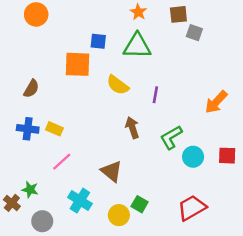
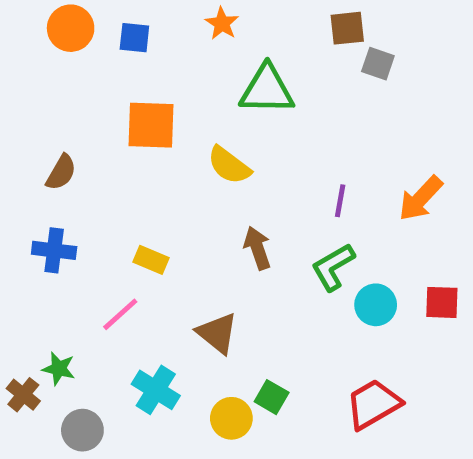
orange star: (138, 12) -> (222, 23), moved
blue square: (98, 41) -> (134, 38), moved
purple line: (155, 95) -> (340, 201), moved
yellow rectangle: (54, 129) -> (151, 260), moved

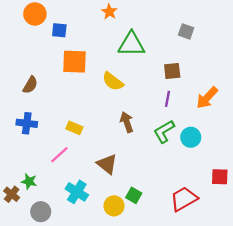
brown square: (347, 28) -> (172, 71), moved
blue square: (134, 38) -> (59, 30), moved
red square: (442, 302) -> (220, 177), moved
cyan circle: (376, 305) -> (191, 137), moved

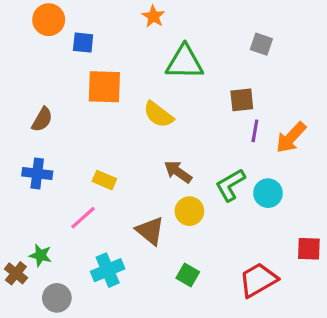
purple line: (167, 99) -> (255, 131), moved
brown arrow: (127, 122) -> (178, 172), turned -36
cyan cross: (77, 192) -> (108, 270), turned 35
yellow circle: (114, 206) -> (189, 211), moved

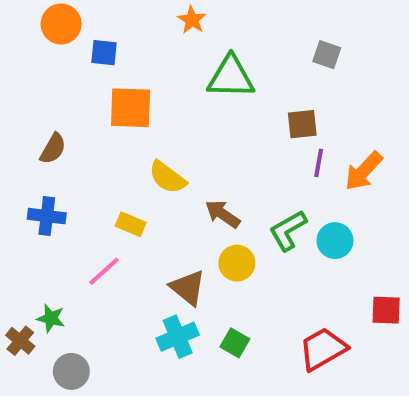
yellow semicircle: (158, 115) -> (167, 177), moved
cyan cross: (108, 270) -> (178, 337), moved

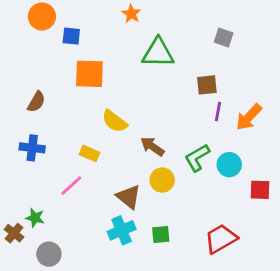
red square: (386, 310) -> (260, 190), moved
green square: (235, 343) -> (161, 235), turned -36

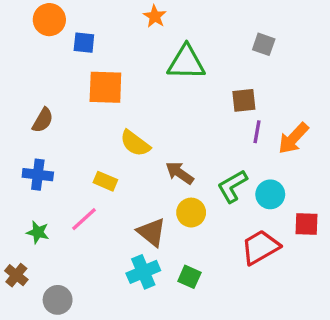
green star: (35, 218) -> (38, 232), moved
green square: (161, 235) -> (189, 277), turned 30
red trapezoid: (221, 239) -> (260, 247), moved

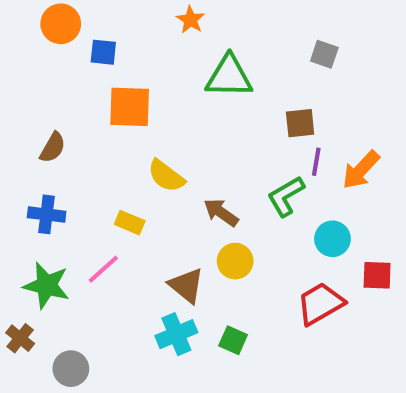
green L-shape: (232, 186) -> (286, 196), moved
green star: (38, 232) -> (47, 285), size x1.6

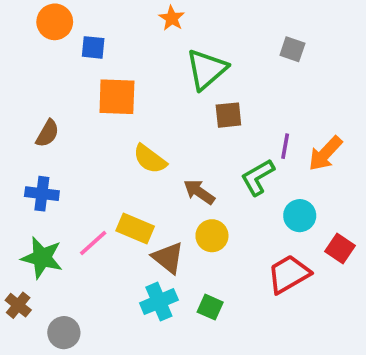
green triangle: (229, 77) -> (206, 69), turned -42
brown square: (300, 123) -> (228, 115), moved
yellow rectangle: (130, 223) -> (135, 228), moved, size x1.4
red square: (377, 275) -> (340, 249), turned 32

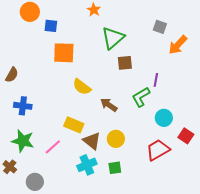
brown semicircle: (47, 133) -> (12, 75), moved
orange arrow: (325, 153) -> (178, 45), moved
yellow circle: (212, 236) -> (116, 139), moved
pink line: (93, 243) -> (53, 147), moved
green square: (210, 307) -> (115, 168), turned -32

